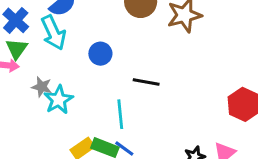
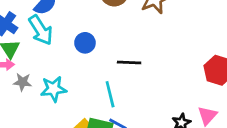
gray star: (42, 87) -> (22, 82), moved
cyan star: (59, 100) -> (53, 89), turned 30

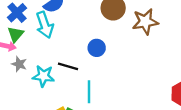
blue circle: (85, 43) -> (97, 48), moved
black line: (129, 62) -> (68, 66), moved

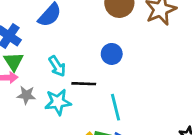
cyan arrow: (45, 25) -> (57, 66), moved, size x0.7

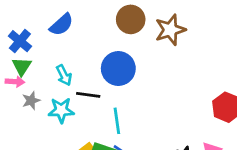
blue circle: (112, 54) -> (118, 68), size x1.6
gray star: (26, 95) -> (31, 100), turned -30

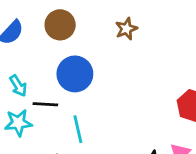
brown circle: (131, 19) -> (60, 25), moved
brown star: (170, 30) -> (126, 29), size x0.7

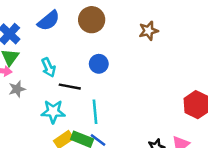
blue circle: (75, 74) -> (99, 64), size x0.6
cyan star: (18, 123) -> (53, 112), moved

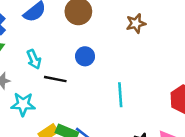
cyan star: (53, 112) -> (23, 104), moved
cyan line: (95, 112) -> (120, 95), moved

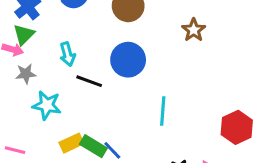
brown star: (136, 23) -> (194, 30), turned -30
blue circle: (85, 56) -> (128, 60), size x1.5

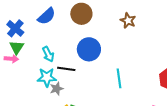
gray star: (26, 74) -> (57, 89), moved
cyan star: (47, 105) -> (47, 77), moved

